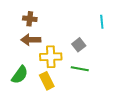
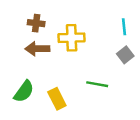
gray square: (79, 45) -> (125, 55), moved
yellow cross: (51, 57) -> (72, 38), moved

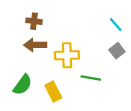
cyan line: (124, 27) -> (116, 25), turned -35
yellow cross: (72, 38) -> (67, 55), moved

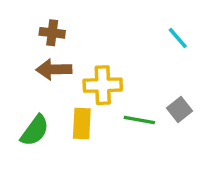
gray square: (117, 51) -> (179, 110), moved
yellow rectangle: (53, 92) -> (82, 123), moved, turned 30

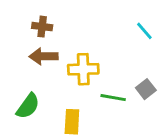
yellow rectangle: (82, 123) -> (72, 122), moved

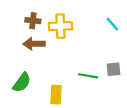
yellow cross: (83, 69) -> (60, 26), moved
gray square: (146, 89) -> (113, 69), turned 32

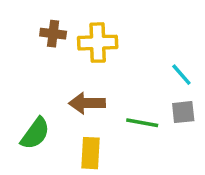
cyan line: (112, 24) -> (181, 75), moved
brown arrow: (34, 44) -> (87, 103), moved

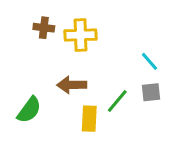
green line: (142, 123) -> (117, 101), turned -60
yellow rectangle: (91, 153) -> (89, 119), moved

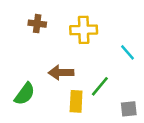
yellow cross: (80, 35) -> (84, 30), moved
gray square: (151, 92) -> (129, 109), moved

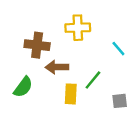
brown cross: (37, 24) -> (37, 45), moved, size x1.5

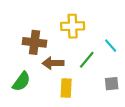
green line: (93, 80) -> (87, 60), moved
gray square: (120, 101) -> (112, 84), moved

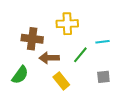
cyan line: (111, 46) -> (102, 42), turned -56
yellow rectangle: (66, 88) -> (61, 81), turned -42

